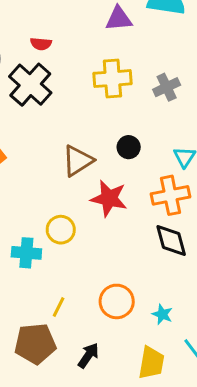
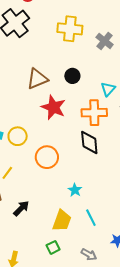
gray cross: (167, 87) -> (105, 41), turned -36
yellow circle: (61, 230) -> (18, 136), moved
orange circle: (117, 301) -> (47, 157), moved

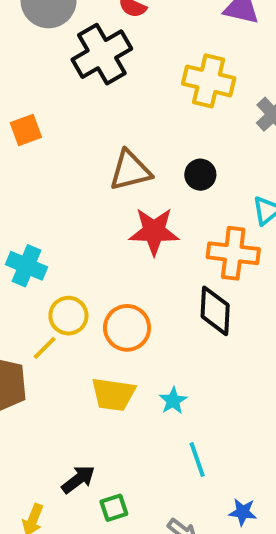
red star: (53, 107) -> (154, 231), turned -30
yellow circle: (18, 136) -> (68, 316), moved
black arrow: (21, 208) -> (78, 479), moved
yellow trapezoid: (62, 221) -> (113, 394), moved, turned 70

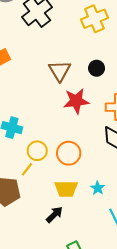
yellow cross: (209, 81) -> (94, 19), turned -30
brown triangle: (130, 170) -> (60, 71), turned -40
black arrow: (78, 479) -> (54, 215), moved

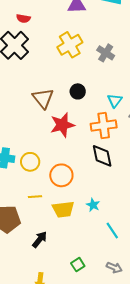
yellow circle: (37, 151) -> (30, 162), moved
yellow line: (27, 169) -> (35, 197), moved, turned 56
black arrow: (54, 215) -> (40, 240), moved

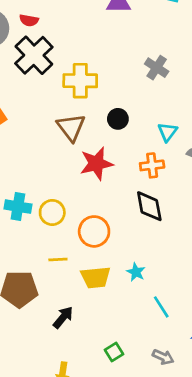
red semicircle: (23, 18) -> (29, 20), moved
yellow cross: (70, 45) -> (80, 81), moved, turned 30
orange cross: (104, 126) -> (152, 165), size x0.7

